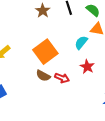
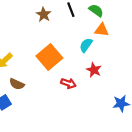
brown semicircle: (43, 76) -> (17, 84), moved

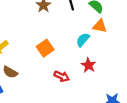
orange square: (49, 57) -> (45, 48), size x0.7

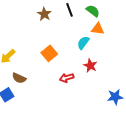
red arrow: (62, 76) -> (67, 78), turned 144

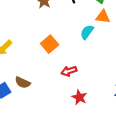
red star: (90, 66) -> (79, 97), moved
brown semicircle: (19, 78) -> (23, 82), moved

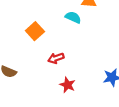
cyan semicircle: (87, 32) -> (73, 17), turned 80

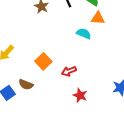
orange square: (35, 31) -> (43, 61), moved

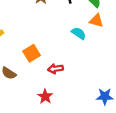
red star: (80, 95) -> (45, 96), moved

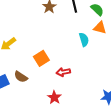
cyan semicircle: (79, 33) -> (84, 40), turned 40

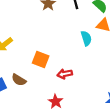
orange square: (41, 58) -> (41, 59), turned -35

